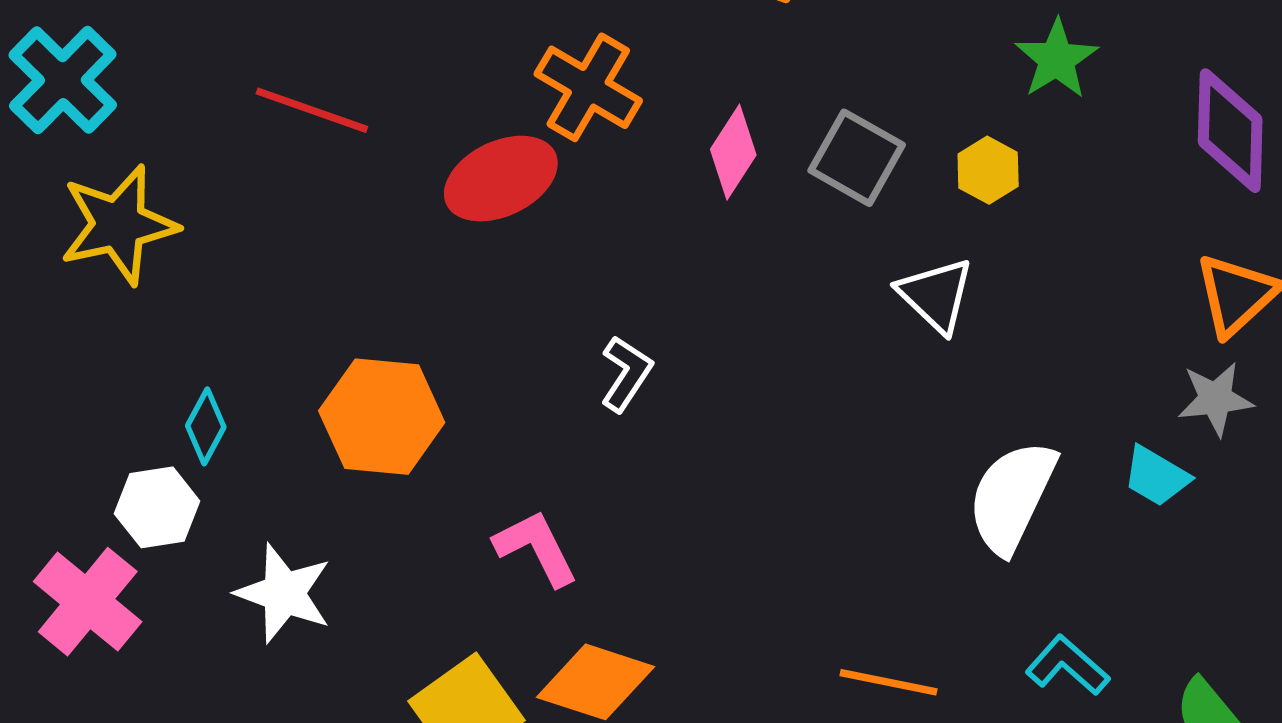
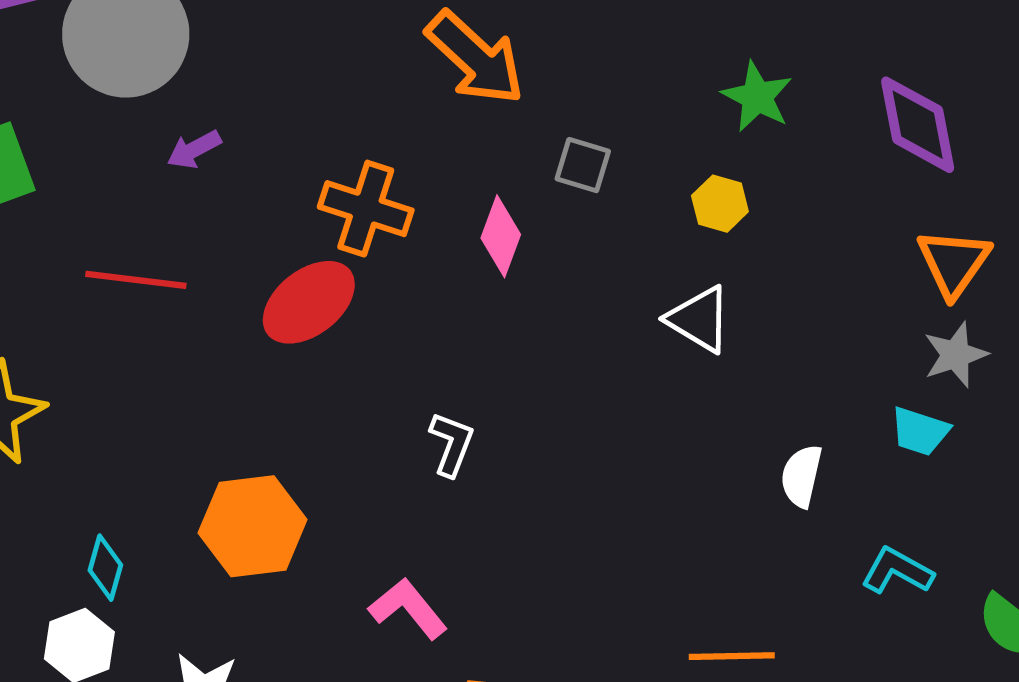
gray square: (857, 158) -> (583, 165), moved, size x0.7
white semicircle: (1012, 497) -> (801, 476), size x0.6
cyan L-shape: (1067, 666) -> (897, 571), moved

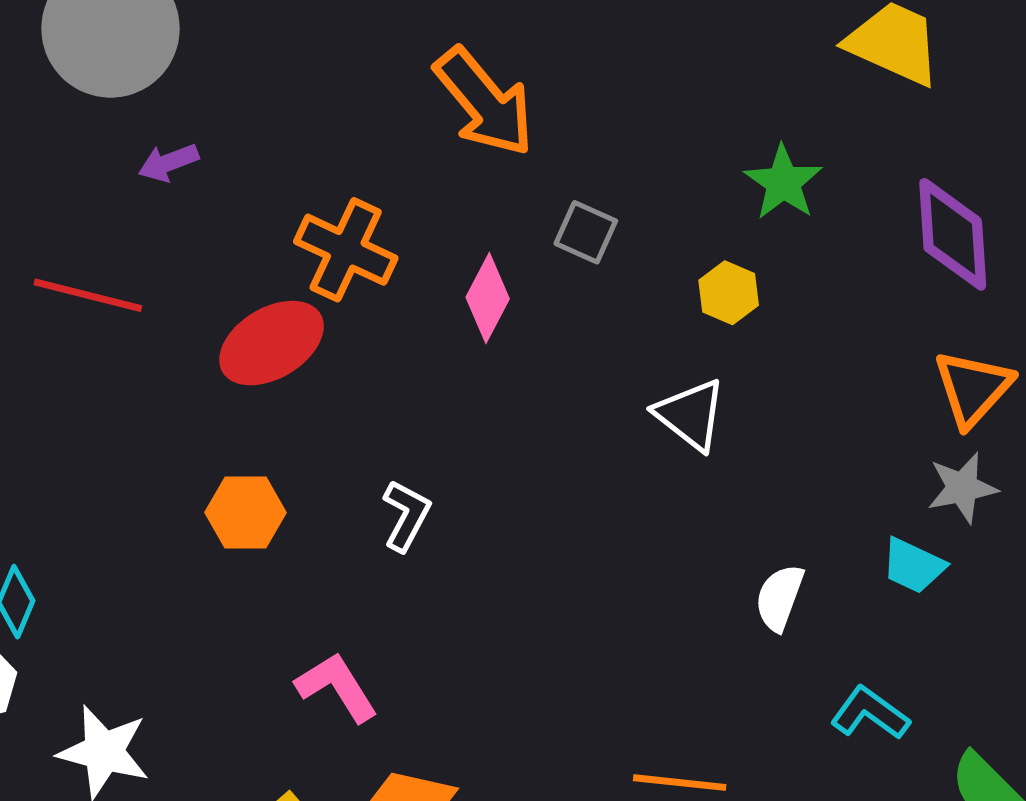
orange hexagon: (253, 526) -> (245, 513), moved, size x0.7

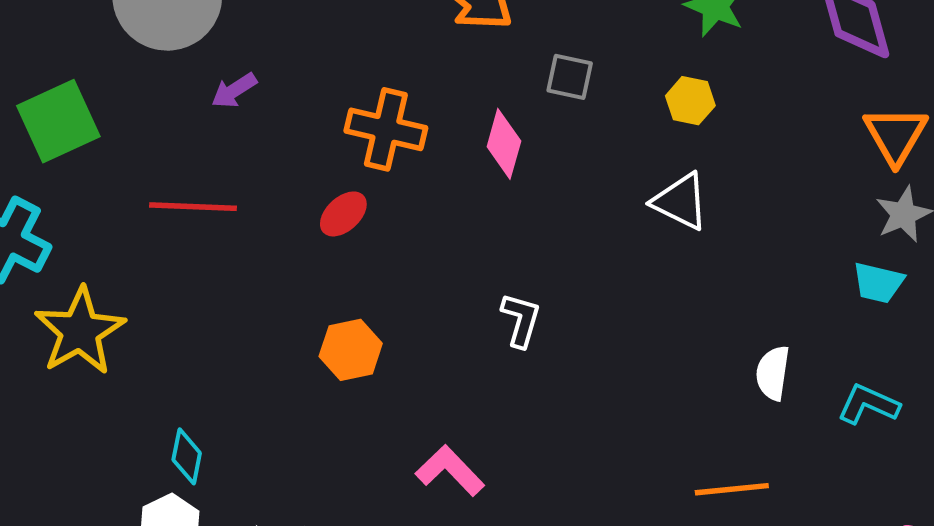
red ellipse: (271, 343) -> (343, 214), size x0.6
white L-shape: (406, 515) -> (521, 320), moved
white semicircle: (780, 598) -> (773, 373), moved

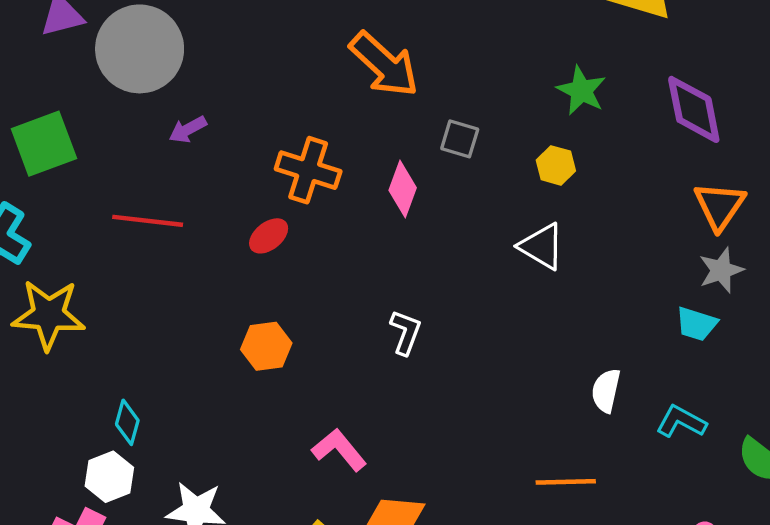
yellow star: (80, 331) -> (49, 315), turned 30

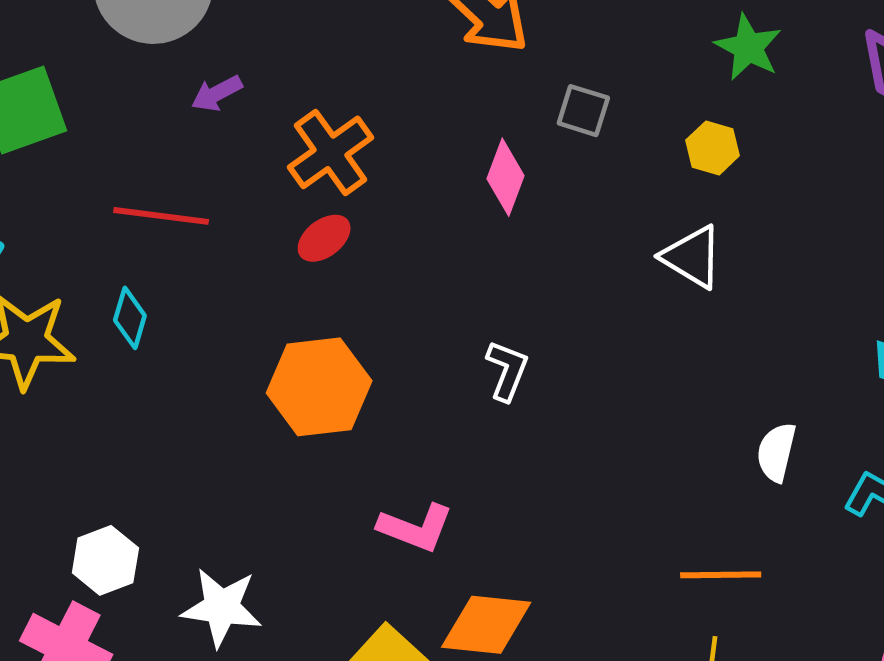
orange cross: (308, 170) -> (330, 152), moved, turned 36
orange hexagon: (266, 346) -> (319, 387), size x1.5
cyan diamond: (127, 422) -> (130, 318), moved
pink L-shape: (339, 450) -> (416, 528), turned 150

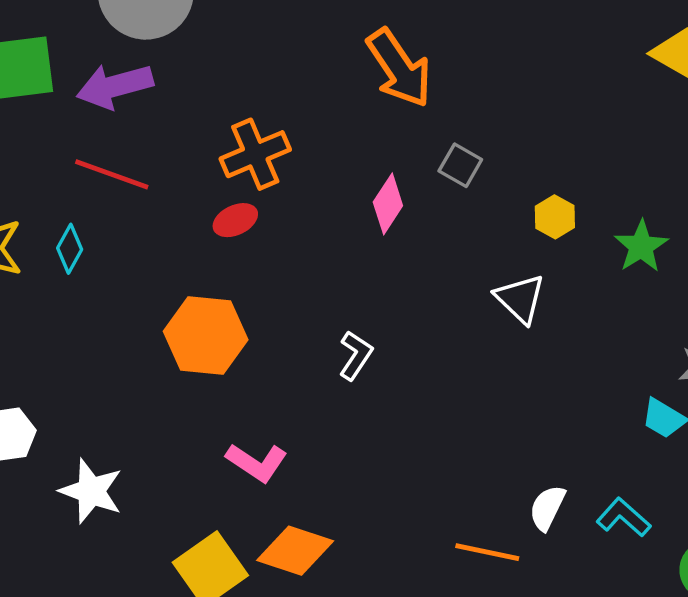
green star: (748, 47) -> (641, 246), moved
purple arrow: (217, 93) -> (115, 86), moved, size x1.8
white semicircle: (776, 452) -> (547, 508), moved

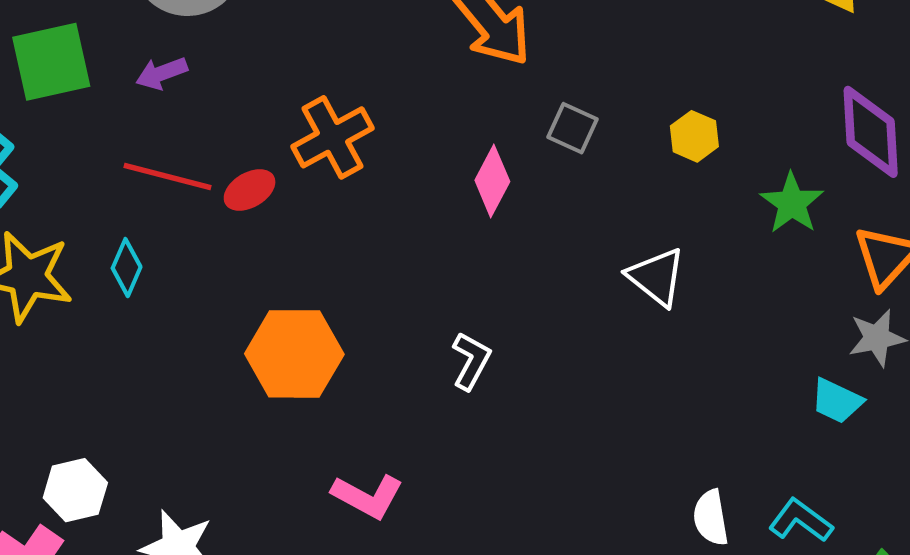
purple arrow: (115, 86) -> (162, 73), size x0.6
yellow hexagon: (555, 217) -> (694, 136), moved
red ellipse: (235, 220) -> (250, 190), moved
white semicircle: (547, 508) -> (711, 518), turned -30

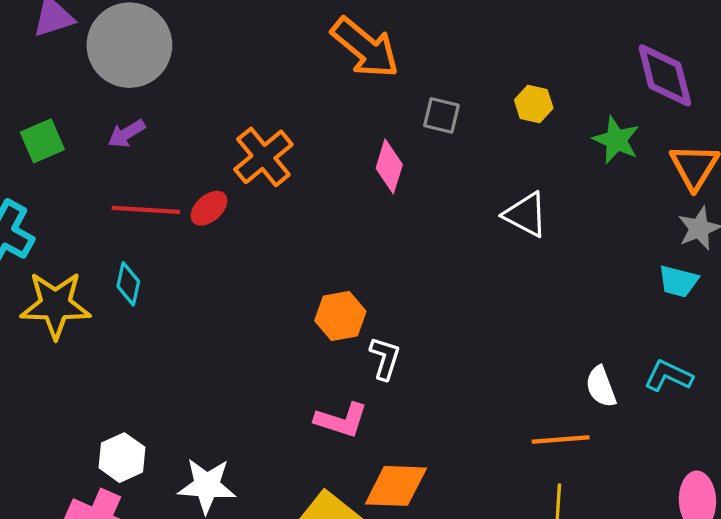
green square: (51, 62) -> (42, 141), size x0.7
orange hexagon: (294, 354) -> (340, 316), moved, size x0.7
white L-shape: (471, 361) -> (385, 358), moved

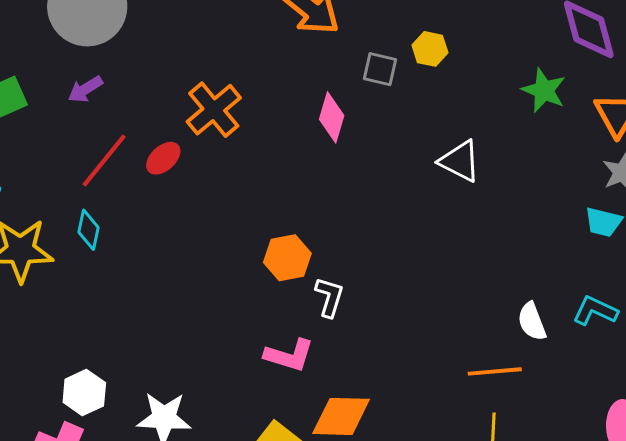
yellow hexagon: (534, 104) -> (430, 49), moved
red line: (146, 210) -> (104, 160), turned -54

